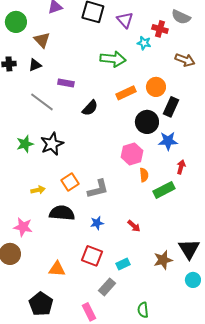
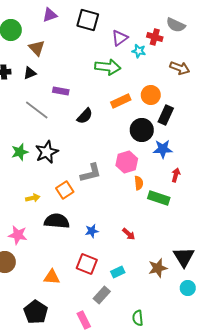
purple triangle: (125, 20) -> (120, 38), moved, turned 36
gray L-shape: (98, 189) -> (91, 173), moved
green rectangle: (164, 190) -> (159, 198), turned 45

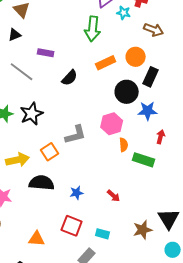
green arrow: (108, 67) -> (93, 29), turned 90
brown arrow: (180, 68) -> (154, 30), moved
yellow arrow: (33, 198) -> (18, 160), size x1.6
cyan rectangle: (118, 272) -> (103, 234), turned 40

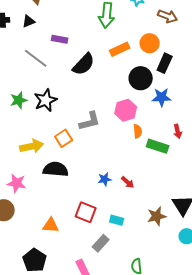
black semicircle: (70, 78) -> (84, 64), size x1.4
red arrow: (161, 137) -> (178, 131), moved, turned 152
blue star: (77, 193) -> (105, 179), moved

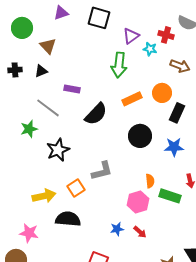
black circle: (141, 78) -> (140, 136), moved
green star: (19, 100) -> (29, 129), moved
pink hexagon: (126, 110) -> (138, 202), moved

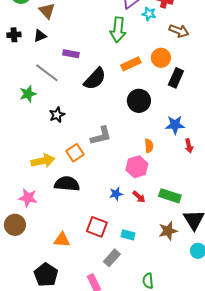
blue star: (174, 147) -> (175, 125), moved
black star: (58, 150) -> (57, 115), size x0.7
green rectangle: (170, 196) -> (170, 196), moved

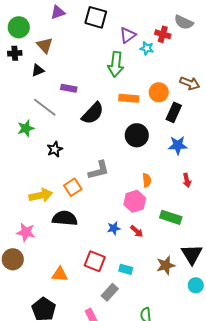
brown arrow: (179, 31) -> (190, 83), moved
black cross: (14, 35) -> (15, 53), moved
orange rectangle: (131, 64) -> (129, 98), turned 30
blue star: (175, 125) -> (178, 145), moved
green rectangle: (170, 196) -> (171, 217), moved

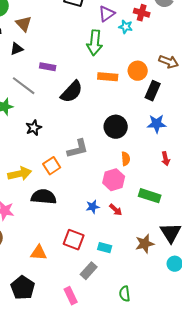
black circle: (137, 135) -> (116, 127), moved

